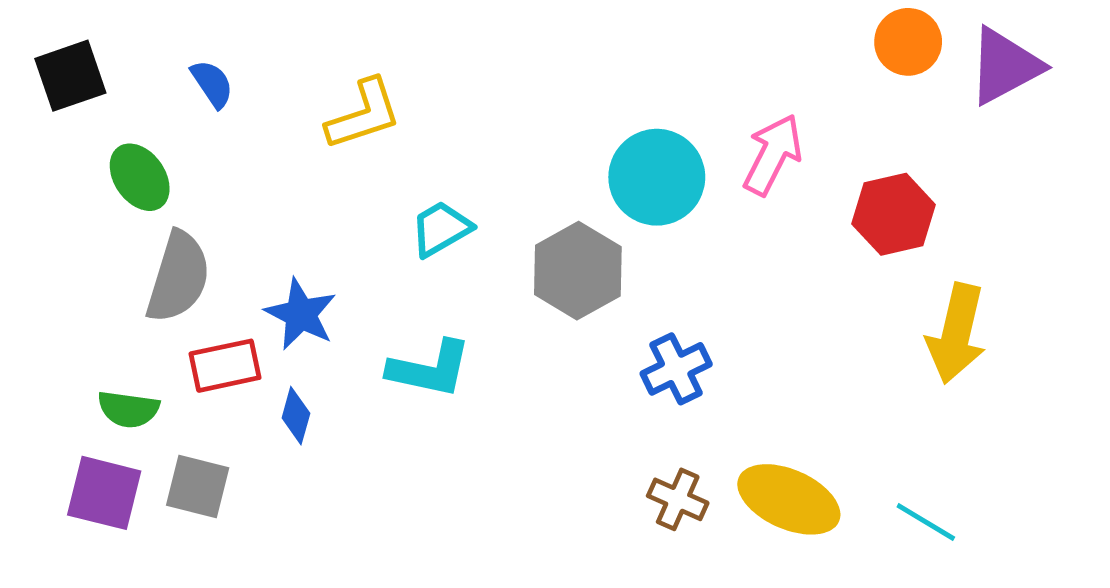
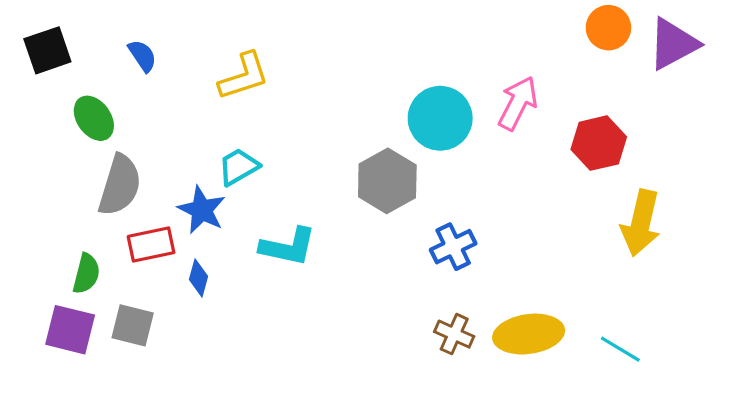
cyan trapezoid: (441, 229) -> (238, 167), moved
green semicircle: (128, 409) -> (86, 274), turned -84
yellow ellipse: (789, 499) -> (529, 334), turned -32

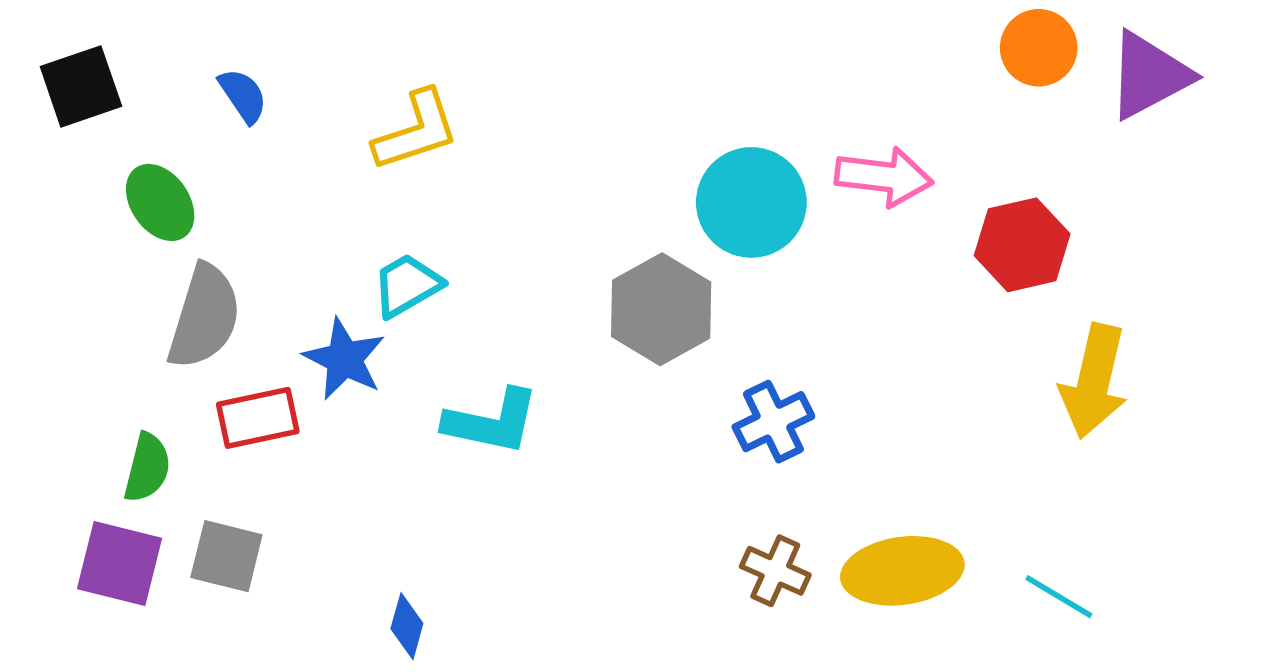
pink arrow: (518, 103) -> (884, 177), turned 70
blue diamond: (198, 278) -> (407, 626), moved

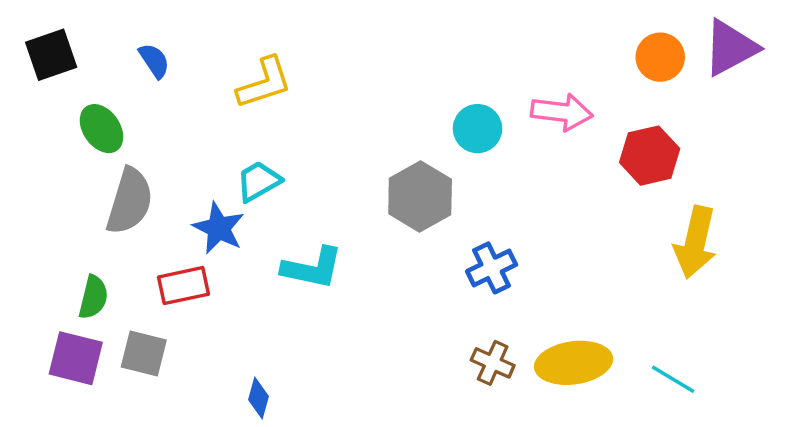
orange circle: (1039, 48) -> (660, 57), moved
cyan circle: (751, 202) -> (477, 129), size x0.7
red rectangle: (258, 418) -> (183, 286), moved

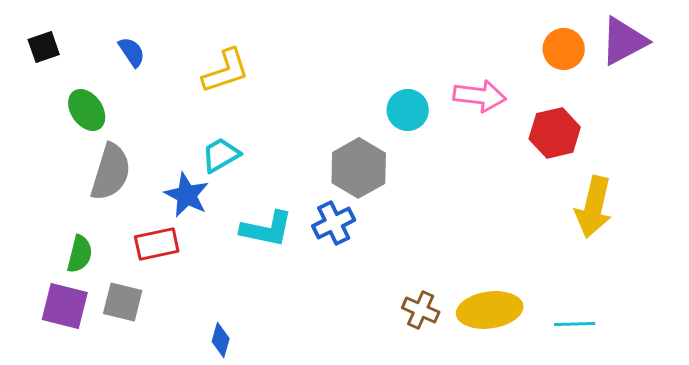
black square: (51, 55) -> (44, 47), size x0.7
blue cross: (492, 268) -> (334, 223), moved
cyan line: (673, 379) -> (575, 324), turned -33

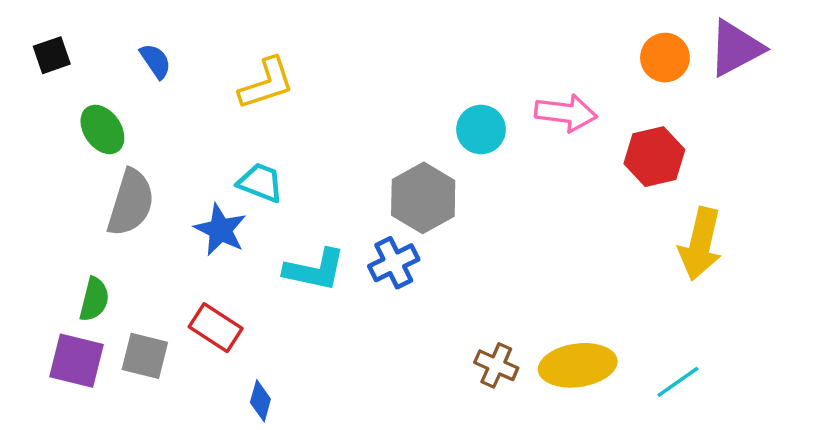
cyan trapezoid: (221, 155) -> (260, 183), turned 51
red rectangle: (157, 244) -> (216, 328), moved, turned 45
cyan line: (575, 324) -> (678, 382), turned -33

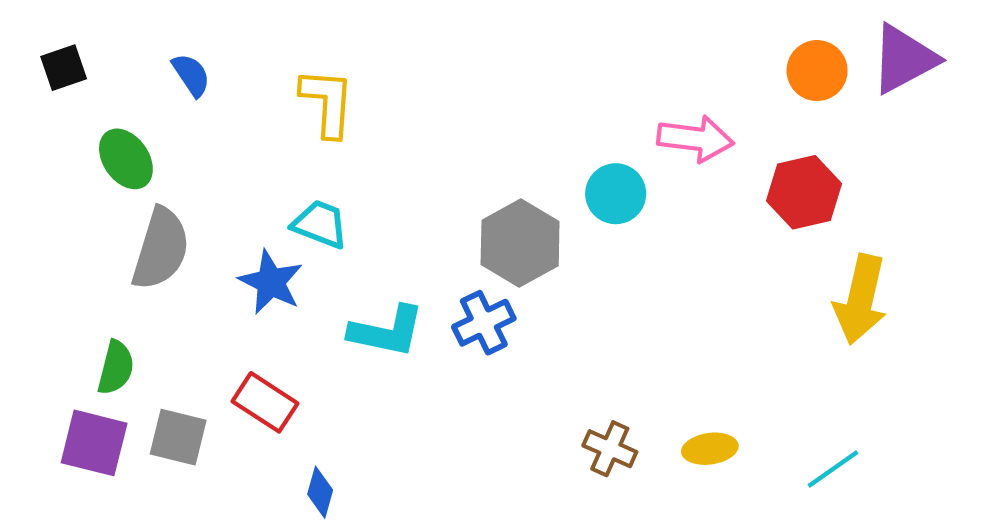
yellow L-shape: (266, 83) -> (327, 102), turned -68
cyan circle: (481, 129) -> (616, 194), moved
yellow ellipse: (578, 365) -> (710, 449), size x0.6

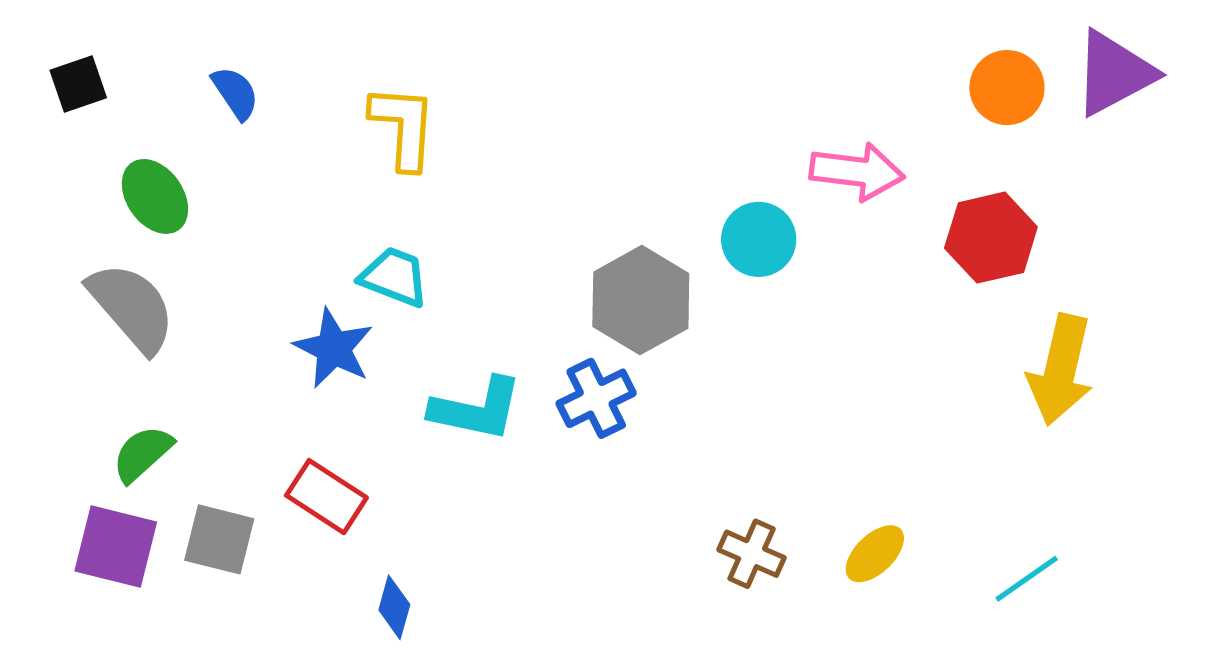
gray semicircle: (161, 249) -> (132, 307), moved, turned -58
green semicircle: (116, 368) -> (142, 454), turned -146
yellow ellipse: (710, 449) -> (875, 554), turned -36

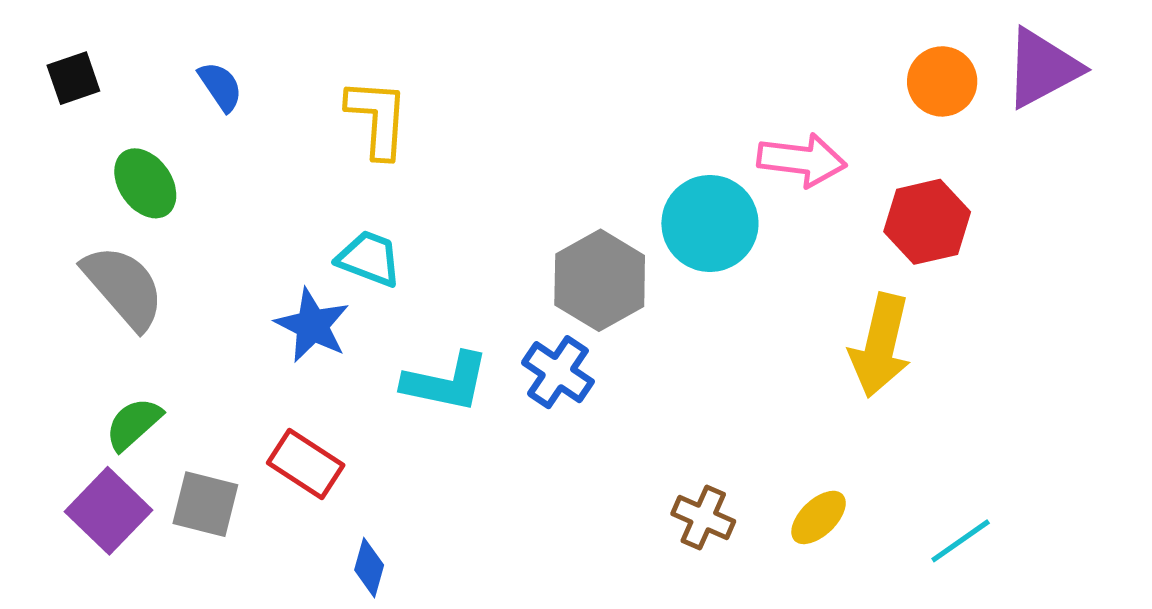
cyan circle: (759, 239) -> (710, 223), size x1.4
yellow arrow: (1061, 370) -> (880, 345), moved
blue cross: (596, 398) -> (558, 372), turned -30
purple square: (116, 547) -> (109, 511), turned 30

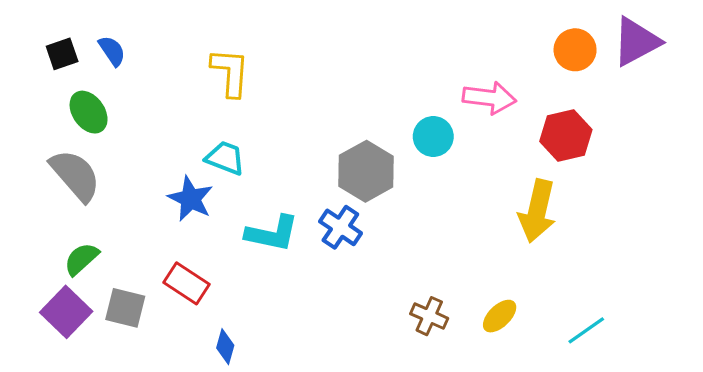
black square: (73, 78) -> (62, 54), moved
blue semicircle: (220, 86) -> (112, 51), moved
cyan circle: (710, 223) -> (433, 137), size x0.7

